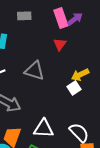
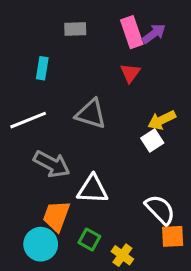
white triangle: (44, 129) -> (93, 189), moved

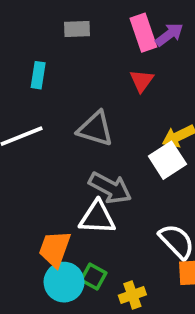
white square: (152, 141) -> (167, 160), size x1.4
gray arrow: (52, 164) -> (110, 188), moved
cyan circle: (41, 244) -> (64, 282), moved
yellow cross: (122, 255) -> (132, 295), turned 35

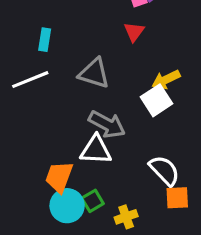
cyan rectangle: (38, 75) -> (45, 40), moved
green square: (94, 277) -> (93, 201), turned 30

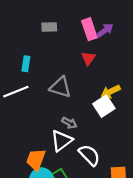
gray arrow: (107, 124) -> (69, 123), size x0.6
white triangle: (96, 150) -> (62, 141), turned -40
white semicircle: (164, 171) -> (89, 155), moved

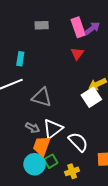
gray triangle: (60, 87) -> (42, 97), moved
gray arrow: (69, 123) -> (33, 128), moved
orange trapezoid: (36, 160) -> (42, 146), moved

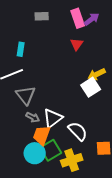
gray triangle: (42, 97) -> (26, 95), moved, turned 35
green square: (51, 161) -> (51, 150), size x1.5
yellow cross: (72, 171) -> (72, 160), size x1.5

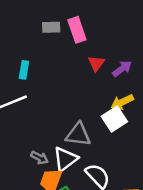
pink rectangle: (78, 18) -> (77, 30), moved
purple arrow: (92, 19) -> (122, 69), moved
gray triangle: (26, 95) -> (78, 134), moved, turned -45

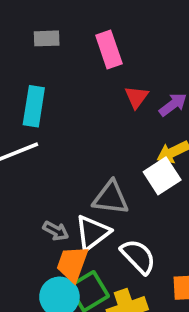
gray rectangle: (51, 27) -> (47, 38), moved
cyan rectangle: (24, 70) -> (34, 106), size x1.5

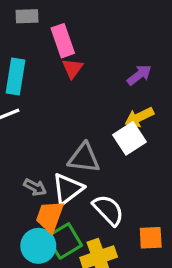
pink rectangle: (109, 49) -> (63, 41), moved
red triangle: (136, 97) -> (73, 68), moved

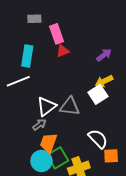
red triangle: (73, 68) -> (63, 51), turned 32
gray arrow: (35, 187) -> (39, 125), turned -64
white triangle: (68, 189) -> (46, 106), moved
white semicircle: (108, 210) -> (98, 139), moved

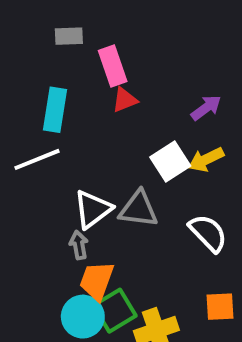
white square: (98, 94) -> (170, 161), moved
gray arrow: (39, 125) -> (79, 245), turned -64
white semicircle: (98, 139) -> (208, 233), moved

